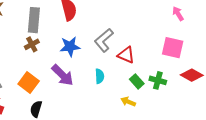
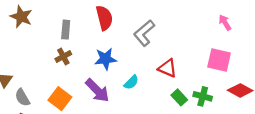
gray rectangle: (34, 20) -> (66, 30), size x0.7
gray L-shape: (104, 40) -> (144, 33), moved
cyan semicircle: (100, 76) -> (131, 82), moved, turned 48

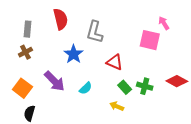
gray L-shape: (144, 33) -> (95, 32), turned -35
blue star: (105, 59) -> (74, 54), moved, turned -30
pink square: (219, 60) -> (150, 40), moved
cyan semicircle: (131, 82) -> (86, 88), moved

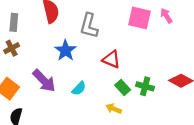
pink square: (150, 40) -> (139, 18), moved

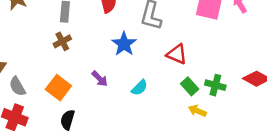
purple arrow: (44, 81) -> (100, 79), size x0.6
yellow arrow: (114, 109) -> (197, 111), moved

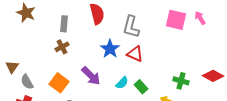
red triangle: (177, 54) -> (135, 54), moved
purple arrow: (100, 79) -> (91, 76), size x1.5
green rectangle: (190, 86) -> (141, 87), moved

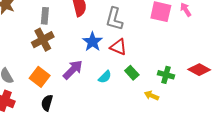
brown cross: (62, 47) -> (43, 40), size x1.5
purple arrow: (91, 76) -> (73, 70), turned -90
green rectangle: (141, 87) -> (132, 73), moved

